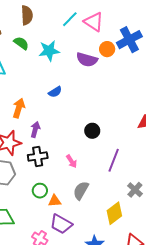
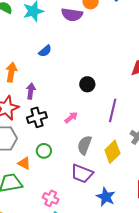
pink arrow: (72, 161) -> (71, 117), turned -88
orange triangle: (55, 201) -> (24, 163), moved, turned 40
yellow diamond: (114, 213) -> (112, 152), moved
purple trapezoid: (61, 224) -> (82, 174), moved

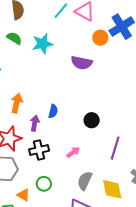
purple semicircle: (72, 15) -> (82, 63), moved
blue semicircle: (45, 51) -> (53, 111), moved, turned -40
yellow diamond: (112, 152) -> (112, 189), turned -60

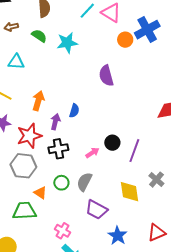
purple semicircle: (82, 63) -> (106, 76), moved, turned 60
black circle: (92, 120) -> (112, 143), moved
gray semicircle: (85, 181) -> (84, 182), moved

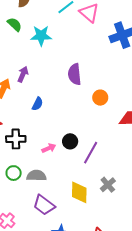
orange circle: (125, 40) -> (100, 98), moved
purple arrow: (55, 122) -> (23, 74), moved
gray semicircle: (84, 182) -> (36, 176), turned 54

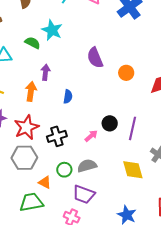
green semicircle: (15, 24) -> (32, 43), moved
cyan star: (41, 36) -> (52, 30), turned -30
purple trapezoid: (44, 205) -> (84, 194), moved

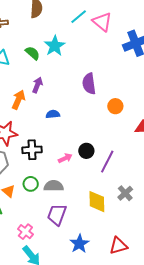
blue semicircle: (68, 97) -> (53, 114), turned -120
purple trapezoid: (84, 194) -> (57, 215), moved, turned 75

